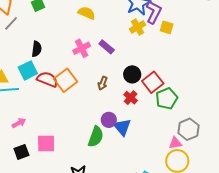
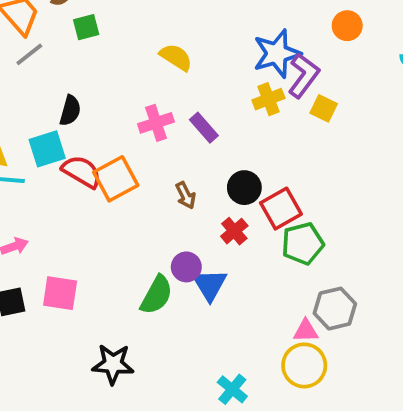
brown arrow: (103, 83) -> (186, 195), turned -56

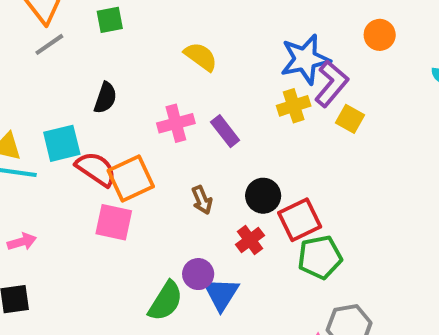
black semicircle: (70, 111) -> (105, 98), moved
pink square: (60, 293) -> (114, 222), moved

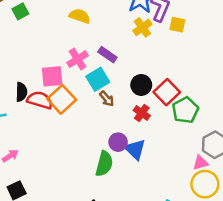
black semicircle: (105, 98) -> (21, 92), moved
cyan square: (62, 143) -> (98, 79), moved
pink square: (114, 222) -> (52, 76), moved

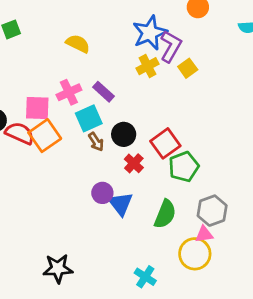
yellow square: (177, 25) -> (188, 68), turned 35
black circle: (141, 85) -> (124, 134), moved
pink triangle: (200, 163) -> (204, 234), moved
green semicircle: (104, 164) -> (165, 214), moved

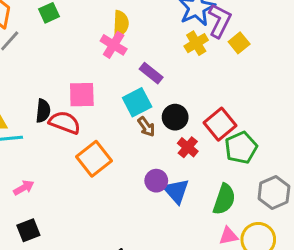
yellow semicircle: (78, 44) -> (121, 24), turned 70
pink cross: (69, 92) -> (114, 45), moved, turned -30
orange square: (45, 136) -> (94, 159), moved
pink triangle: (204, 234) -> (228, 236), moved

